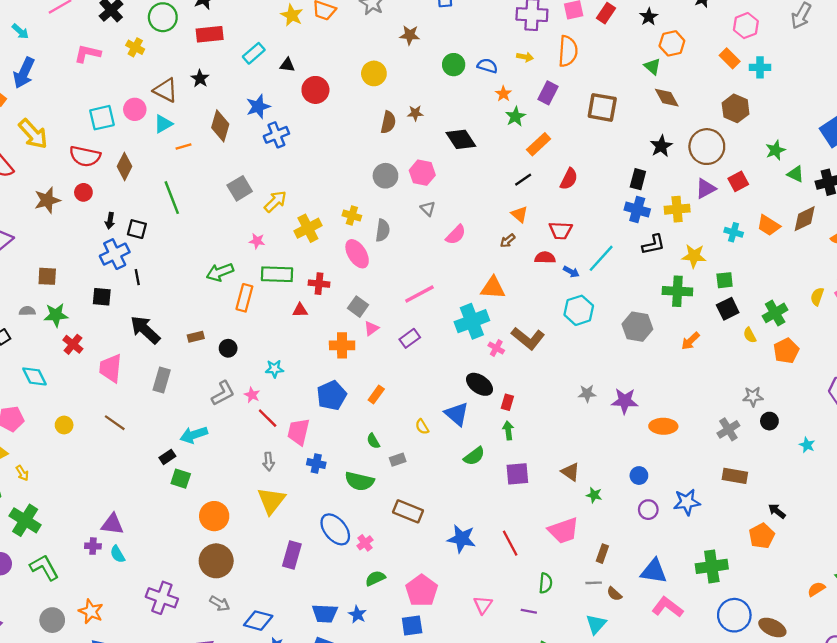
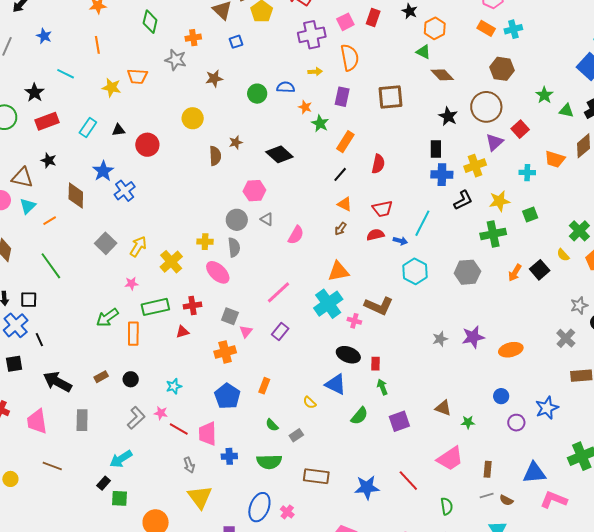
gray circle: (385, 176) -> (237, 220), moved
black square: (728, 309) -> (540, 270), moved
blue ellipse: (335, 529) -> (259, 507), turned 76

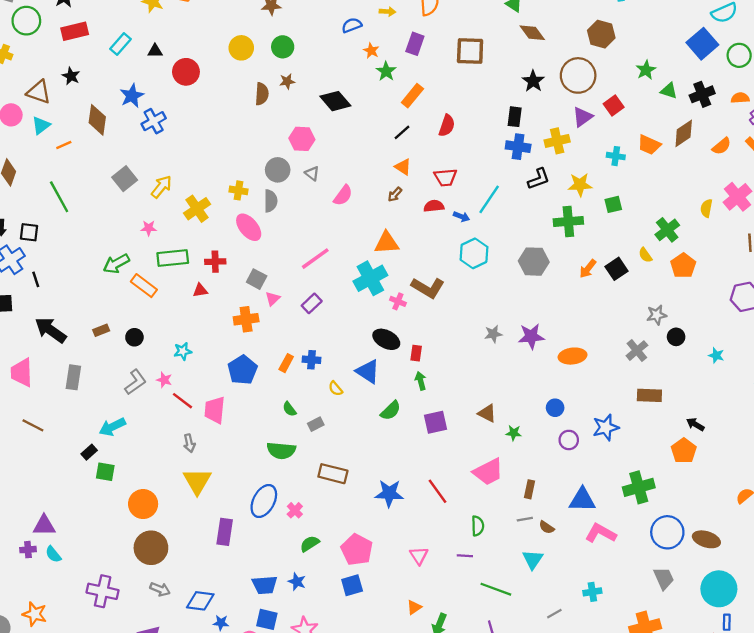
blue semicircle: (286, 87) -> (352, 25), turned -30
green circle: (257, 94) -> (283, 47), moved
orange rectangle: (133, 334) -> (144, 286), turned -60
blue cross: (229, 456) -> (311, 360), moved

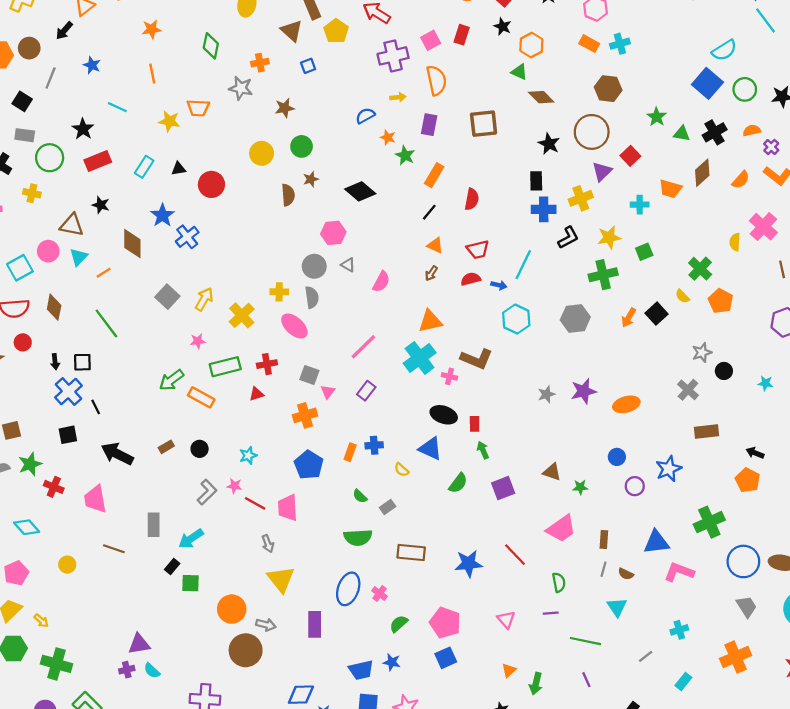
gray rectangle: (73, 377) -> (154, 525), moved
gray line: (525, 519) -> (603, 569), turned -56
gray arrow: (160, 589) -> (266, 625), moved

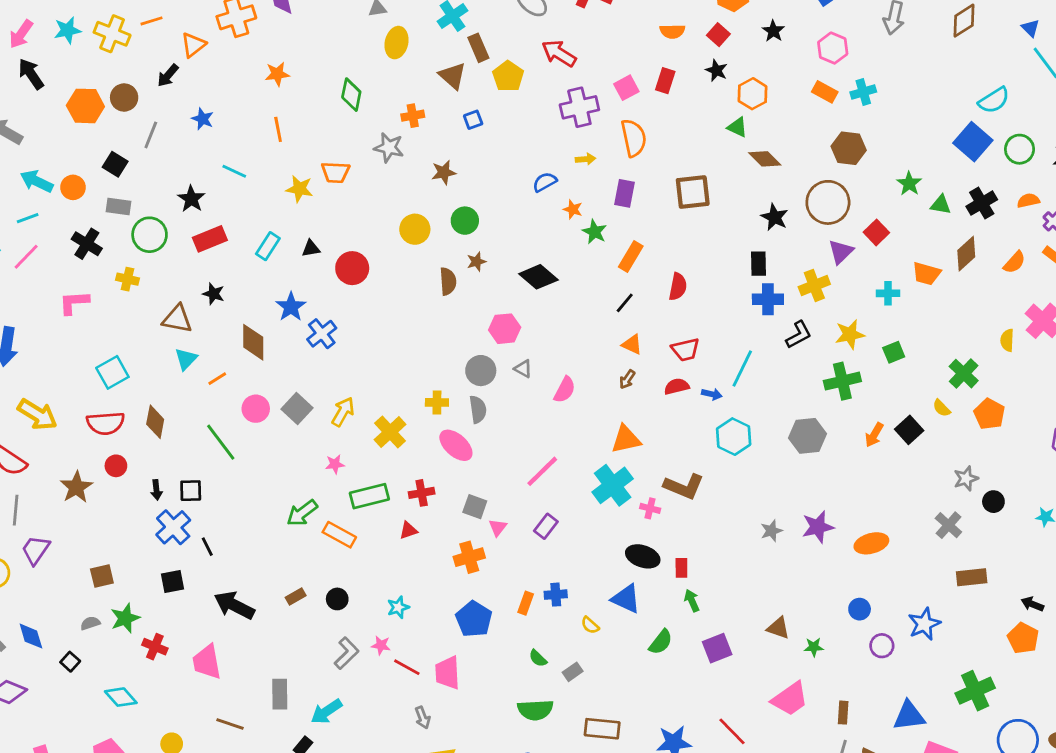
pink circle: (48, 251) -> (256, 409), moved

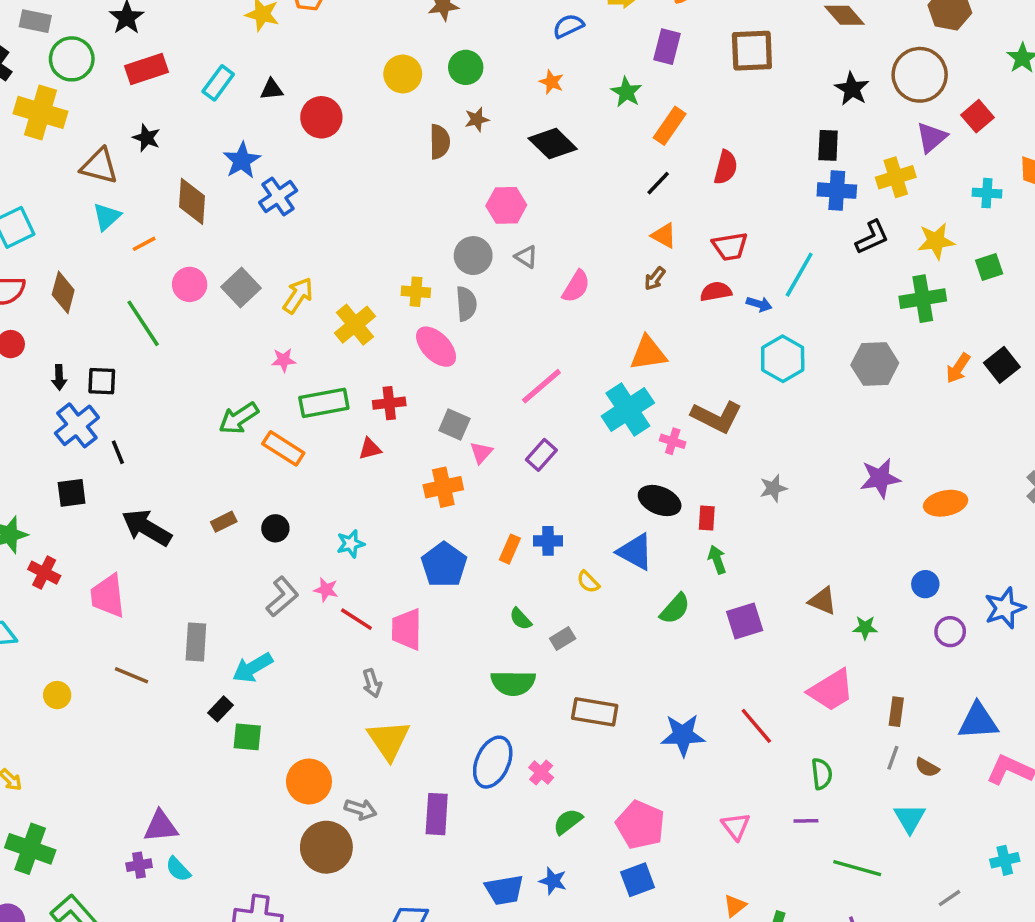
orange star: (573, 209) -> (552, 82), moved
yellow cross: (127, 279) -> (41, 112), size x1.8
gray star: (771, 531) -> (773, 488), moved

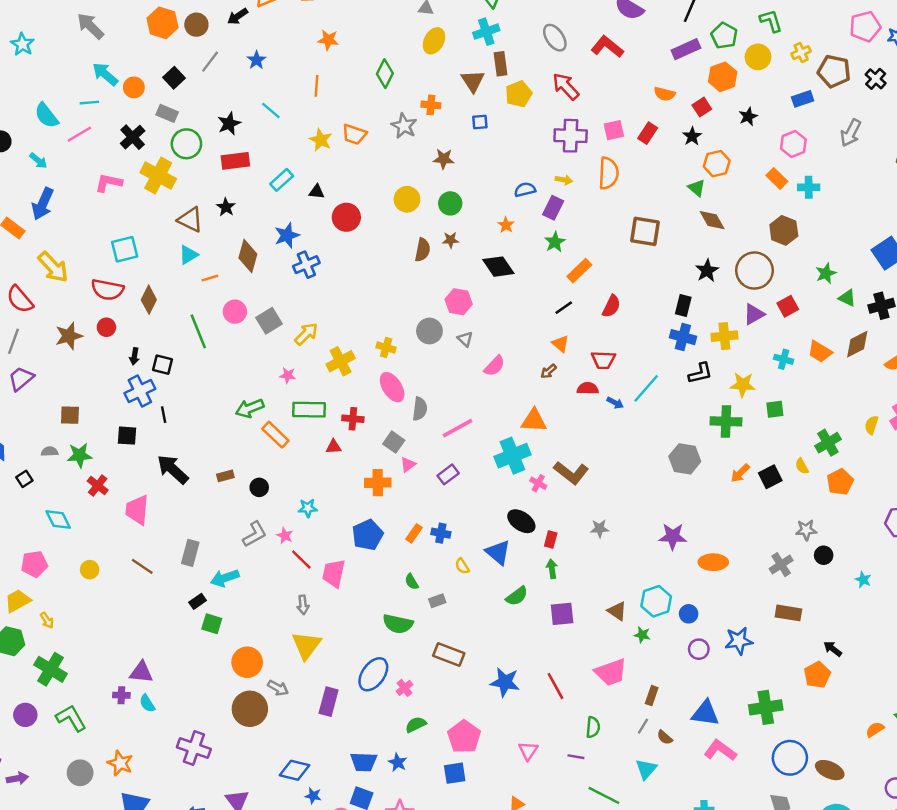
purple rectangle: (667, 47) -> (553, 208), moved
gray semicircle: (466, 304) -> (420, 409), moved
cyan hexagon: (783, 359) -> (656, 601), moved

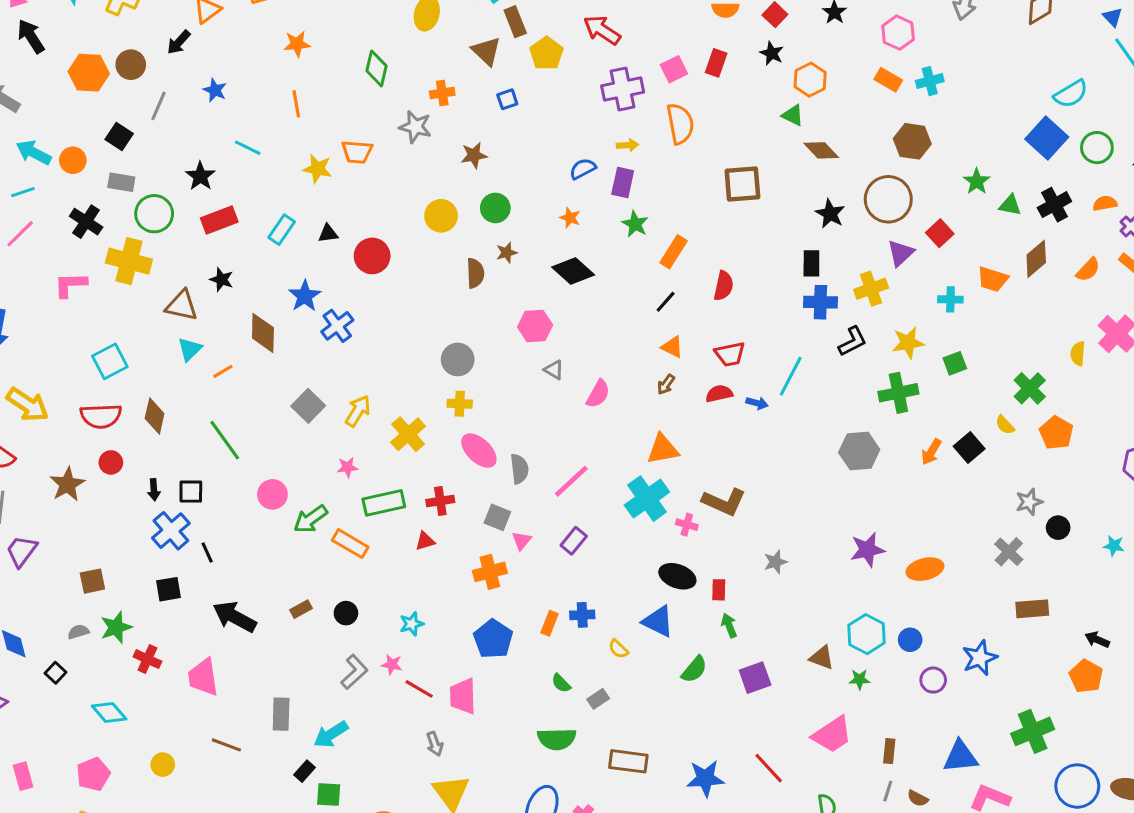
pink circle: (235, 312) -> (272, 494), moved
gray circle: (429, 331) -> (458, 359), moved

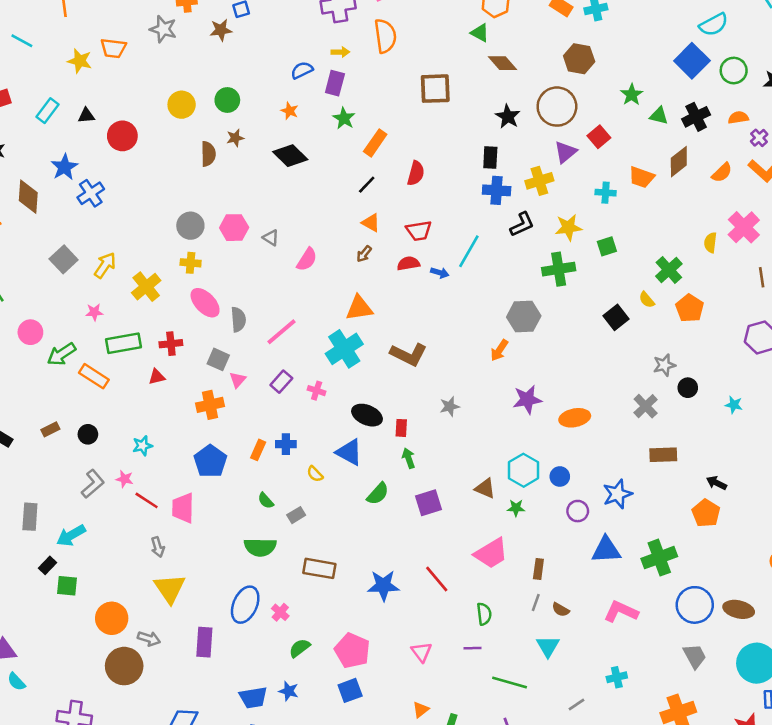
brown star: (474, 155) -> (221, 30), moved
pink hexagon: (535, 326) -> (234, 228), moved
orange arrow: (931, 452) -> (499, 350), moved
pink cross: (687, 525) -> (317, 391), moved
blue triangle: (960, 757) -> (606, 550), moved

